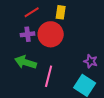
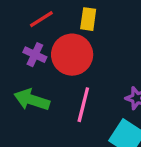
purple cross: (28, 34) -> (35, 55), turned 32
pink line: (49, 76) -> (83, 105), moved

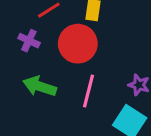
purple cross: (35, 55) -> (29, 41), moved

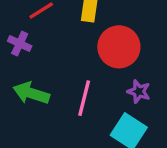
red circle: (78, 44) -> (119, 47), moved

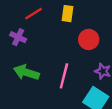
red circle: (119, 47) -> (89, 39), size x0.7

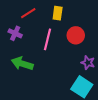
pink line: (64, 76) -> (47, 39), moved

